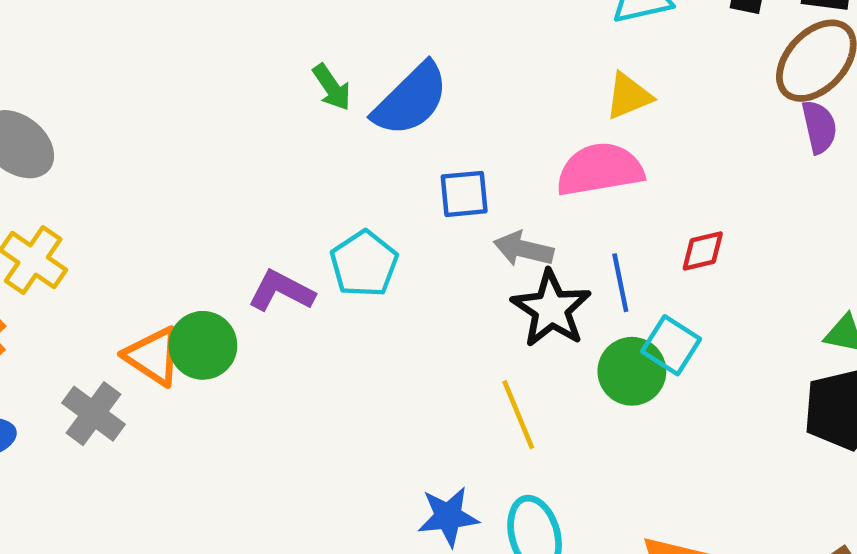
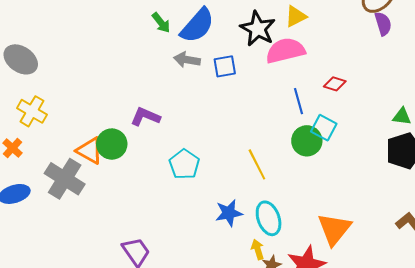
gray arrow: (524, 249) -> (187, 60), moved
red diamond: (703, 251) -> (335, 84), turned 35
cyan pentagon: (364, 264) -> (184, 164), moved
black star: (551, 309) -> (258, 29), moved
gray cross: (93, 414) -> (65, 179), size x1.4

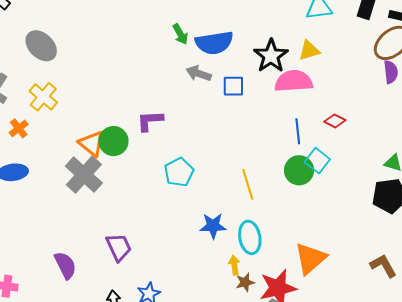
blue semicircle: (197, 25) -> (214, 43), turned 30
purple L-shape: (145, 117) -> (150, 121), turned -36
gray cross: (65, 179) -> (84, 175), moved

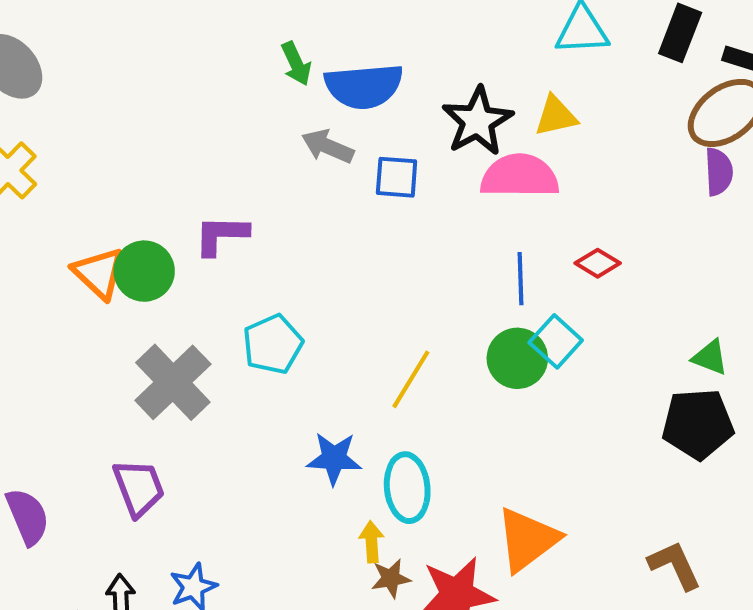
gray cross: (84, 175) -> (173, 382), moved
yellow line: (248, 184) -> (411, 379), turned 44

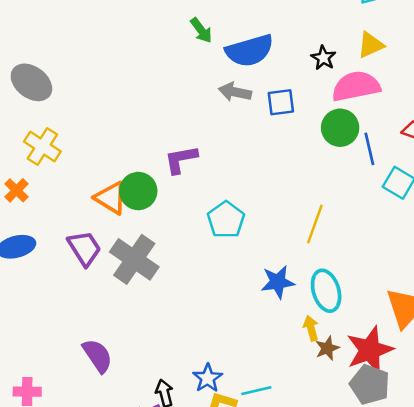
green arrow: (296, 64) -> (201, 30), moved
black star: (477, 121) -> (323, 58), size x0.6
green circle: (517, 358) -> (340, 128), moved
gray cross: (173, 382) -> (134, 259), moved
purple trapezoid: (139, 488) -> (84, 248), moved

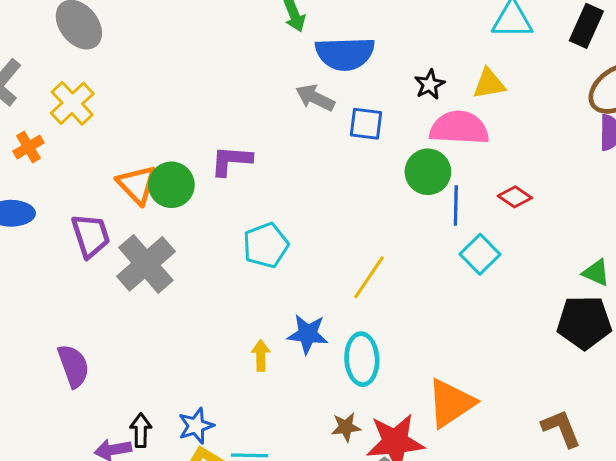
yellow arrow: (311, 328) -> (261, 355), moved

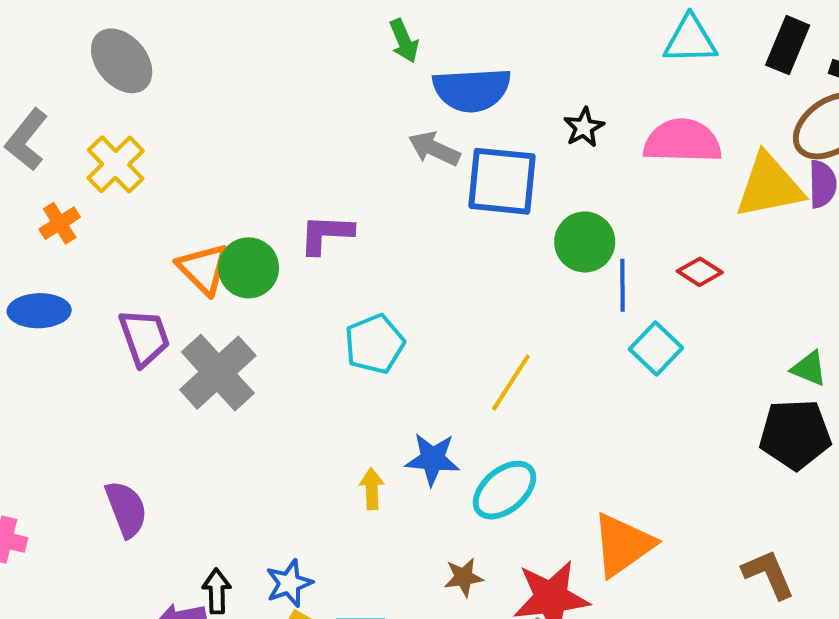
yellow triangle: (489, 84) -> (769, 186), moved, size x1.6
blue square: (366, 124) -> (502, 181), size x1.6
pink semicircle: (459, 128) -> (682, 141), moved
cyan ellipse: (362, 359) -> (504, 490), turned 54
brown star: (346, 427) -> (464, 577), moved

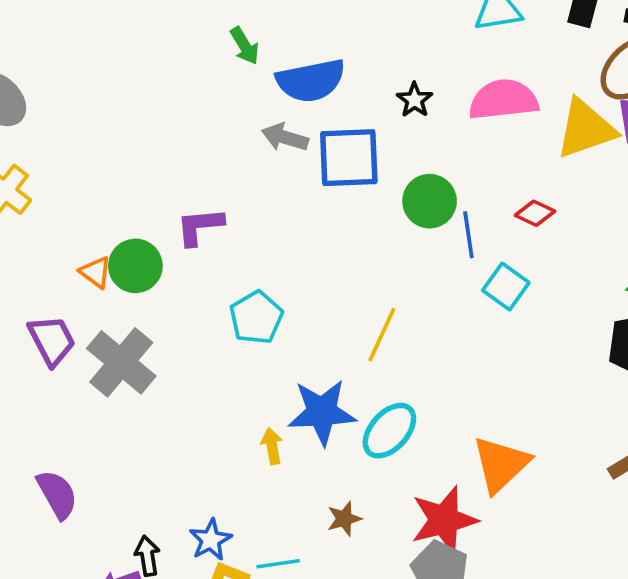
orange triangle: (203, 269) -> (96, 272), size x0.7
blue star: (432, 459) -> (322, 412), size x1.4
brown star: (464, 577) -> (344, 519), moved

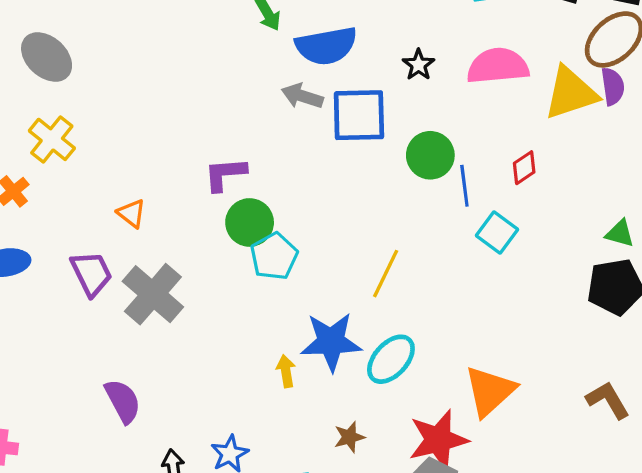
red diamond: (535, 213) -> (524, 168), turned -60
green circle: (135, 266) -> (250, 222), moved
purple semicircle: (57, 494) -> (123, 401), moved

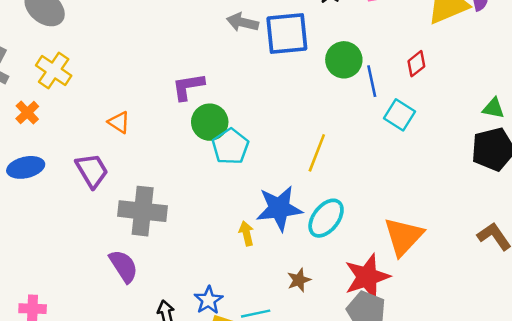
gray cross: (153, 294) -> (143, 211), moved, turned -30

